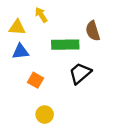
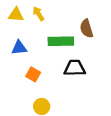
yellow triangle: (17, 27) -> (16, 15), moved
black trapezoid: (80, 73) -> (75, 68), turned 40

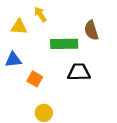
yellow triangle: (16, 15) -> (19, 27), moved
blue triangle: (19, 48) -> (13, 60), moved

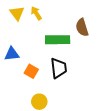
yellow triangle: (19, 27) -> (17, 13), moved, turned 49
black trapezoid: (79, 72) -> (59, 68), moved, turned 85

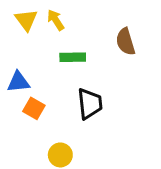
green rectangle: (58, 40) -> (73, 57), moved, size x0.7
orange square: (31, 71) -> (34, 108), moved

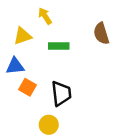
yellow triangle: (26, 20) -> (22, 36), moved, turned 48
black trapezoid: (90, 104) -> (61, 94), moved

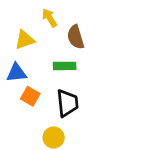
brown semicircle: (101, 33) -> (76, 37), moved
green rectangle: (59, 46) -> (65, 66), moved

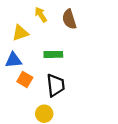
brown semicircle: (76, 37) -> (69, 19), moved

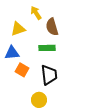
brown semicircle: (69, 19) -> (52, 27), moved

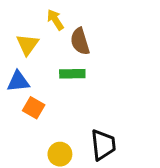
yellow triangle: (18, 29) -> (27, 44), turned -35
black trapezoid: (49, 75) -> (103, 145), moved

